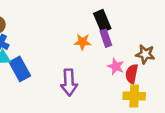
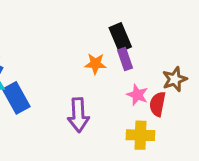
brown star: (145, 54) -> (175, 79), turned -30
yellow cross: (134, 96) -> (140, 135), moved

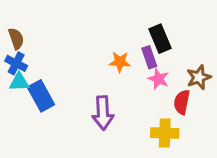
black rectangle: (120, 37) -> (160, 39), moved
pink star: (137, 95) -> (159, 79), moved

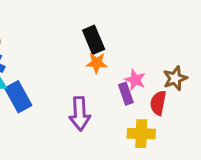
black rectangle: (160, 39) -> (94, 40), moved
purple rectangle: (149, 57) -> (126, 94), moved

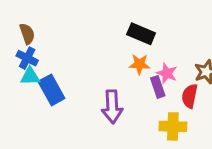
black rectangle: (94, 40) -> (141, 34), moved, turned -44
orange star: (97, 63) -> (140, 64), moved

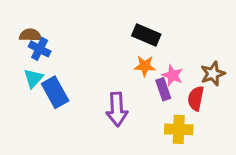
brown semicircle: (27, 34) -> (30, 35), turned -70
blue cross: (27, 58) -> (40, 49), moved
cyan triangle: (30, 76) -> (33, 78), turned -45

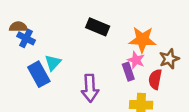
black rectangle: (146, 35) -> (98, 27), moved
orange star: (145, 66) -> (142, 40), moved, size x1.5
cyan triangle: (33, 78) -> (53, 63), moved

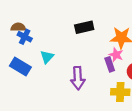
black rectangle: (98, 27) -> (84, 27), turned -36
blue rectangle: (39, 74) -> (20, 66), moved, turned -30

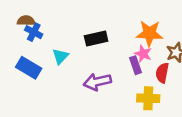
black rectangle: (84, 27) -> (96, 38), moved
purple arrow: (78, 78) -> (97, 82), turned 80

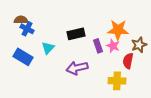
purple rectangle: (135, 65) -> (98, 46), moved

